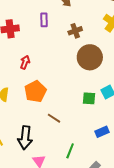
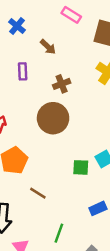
brown circle: (90, 57) -> (53, 118), moved

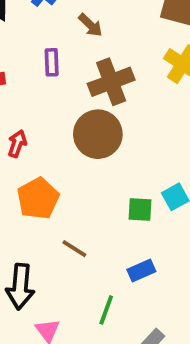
brown cross: (62, 84) -> (111, 82), size x1.6
blue rectangle: (98, 208) -> (141, 271), moved

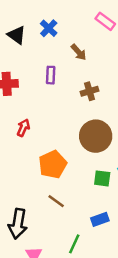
brown cross: (111, 82) -> (90, 91), size x0.6
brown circle: (98, 134) -> (96, 136), moved
orange pentagon: (38, 198) -> (53, 164), moved

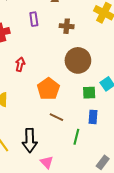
brown cross: (90, 91) -> (67, 26), turned 32
blue rectangle: (100, 219) -> (93, 117), moved, turned -56
green line: (74, 244) -> (76, 137), moved

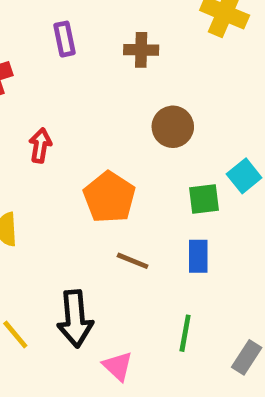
brown circle: (78, 60) -> (173, 127), size x0.7
blue rectangle: (93, 117) -> (198, 256), moved
green line: (76, 137) -> (185, 333), moved

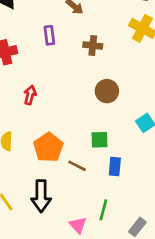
orange pentagon: (109, 197) -> (48, 147), moved
green square: (204, 199) -> (100, 140), moved
pink triangle: (118, 366) -> (78, 225), moved

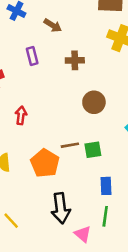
brown line: (77, 166) -> (70, 145), moved, turned -30
blue rectangle: (115, 167) -> (106, 186), moved
black arrow: (41, 196) -> (61, 208), moved

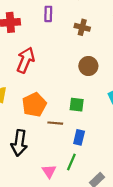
red arrow: (21, 115) -> (26, 60), size x1.6
brown line: (70, 145) -> (55, 123), moved
black arrow: (61, 208) -> (19, 143), moved

